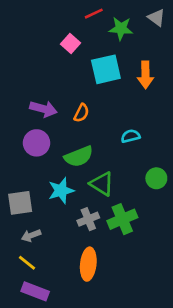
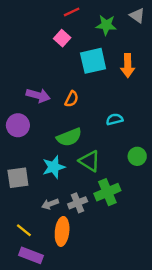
red line: (94, 14) -> (72, 12), moved
purple circle: (37, 143) -> (18, 125), moved
gray cross: (88, 219) -> (78, 203), moved
gray arrow: (31, 235) -> (50, 204), moved
orange ellipse: (88, 264) -> (62, 231), moved

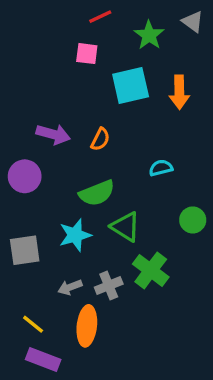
green star: (106, 25) -> (149, 35), turned 30
pink square: (62, 38) -> (87, 54), turned -35
green cross: (107, 192) -> (151, 270), turned -30

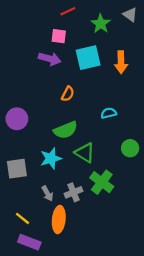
purple arrow: (53, 134) -> (50, 59), moved
gray arrow: (70, 287) -> (47, 193), turned -98

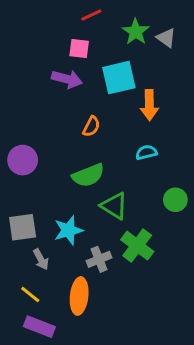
gray triangle: (130, 15) -> (166, 38), moved
orange arrow: (121, 62) -> (149, 105), moved
cyan star: (51, 158) -> (68, 230), moved
gray arrow: (47, 193) -> (41, 259), moved

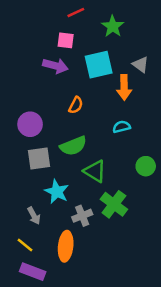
gray triangle: (166, 38) -> (141, 65), moved
purple circle: (23, 160) -> (30, 124), moved
gray square: (23, 227) -> (39, 159), moved
cyan star: (68, 230) -> (57, 192), turned -30

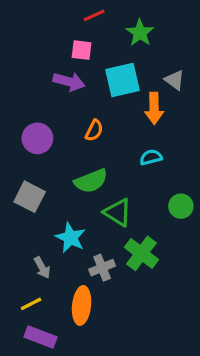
purple circle: (30, 124) -> (37, 138), moved
gray square: (39, 159) -> (30, 197), moved, turned 35
yellow line: (25, 245) -> (31, 304), turned -66

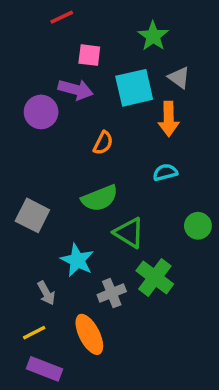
red line: (94, 15) -> (62, 17), moved
gray triangle: (175, 80) -> (179, 77), moved
purple circle: (37, 138) -> (41, 112), moved
orange ellipse: (82, 305) -> (89, 334), turned -33

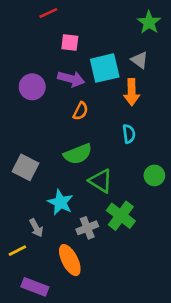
green star: (153, 36) -> (149, 22), moved
purple arrow: (76, 90) -> (71, 79), moved
cyan semicircle: (165, 172) -> (129, 134), turned 96
yellow line: (34, 333) -> (17, 251), moved

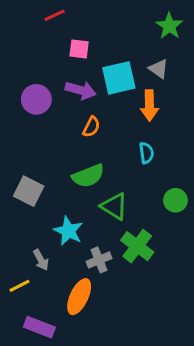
orange ellipse: (70, 260) -> (79, 297), turned 52

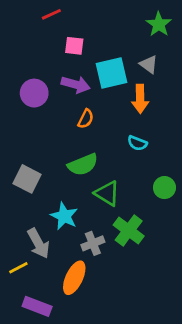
cyan semicircle: (146, 153) -> (137, 143), turned 120
gray arrow: (41, 260) -> (38, 243), size x1.5

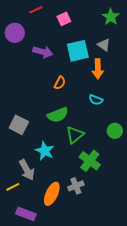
pink square: (74, 46) -> (64, 19), moved, turned -32
purple arrow: (76, 84) -> (43, 52), moved
purple circle: (34, 93) -> (15, 33), moved
green triangle: (107, 193) -> (75, 135), turned 48
gray cross: (93, 243) -> (76, 186), moved

